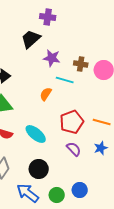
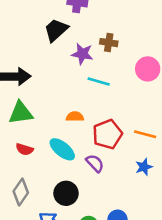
brown cross: (81, 64) -> (109, 43), moved
orange semicircle: (46, 94) -> (75, 117), moved, turned 56
purple semicircle: (74, 149) -> (95, 163), moved

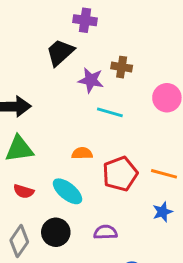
purple semicircle: (95, 163) -> (105, 232), moved, turned -48
black circle: (66, 193) -> (56, 232), moved

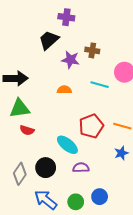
cyan line: (110, 112) -> (100, 85), moved
orange semicircle: (82, 153) -> (64, 90), moved
red semicircle: (24, 191) -> (27, 130), moved
cyan ellipse: (67, 191) -> (67, 145), moved

